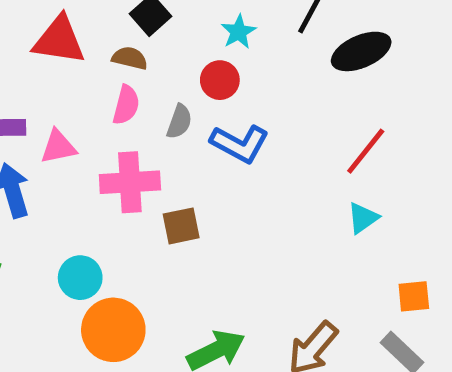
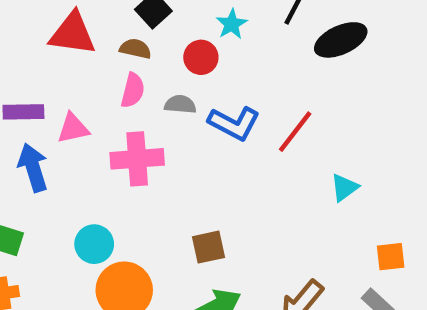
red circle: (220, 80) -> (201, 57), moved
gray semicircle: (179, 122) -> (180, 104), turned -104
red line: (366, 151) -> (295, 132), moved
brown square: (181, 226) -> (208, 247), moved

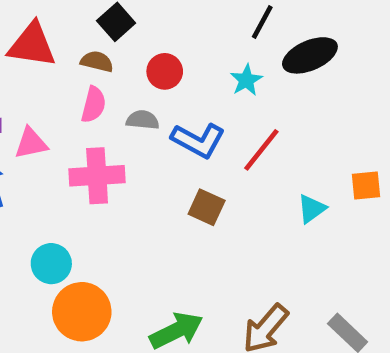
cyan star: (232, 24) -> (246, 80), moved
brown square: (208, 247) -> (207, 207), moved, turned 36
orange square: (391, 257) -> (366, 186), moved

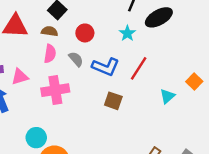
gray semicircle: (143, 120) -> (76, 59), turned 49
orange square: (366, 186) -> (194, 82), turned -35

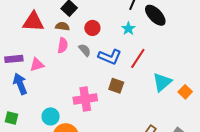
black ellipse: (159, 17) -> (155, 15), turned 75
orange square: (194, 82) -> (185, 92), moved
pink cross: (55, 90) -> (85, 99), moved
cyan triangle: (167, 96) -> (162, 82), size x1.5

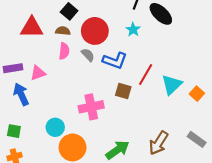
red circle: (92, 28) -> (95, 31), size x1.6
red line: (138, 58) -> (146, 75), moved

